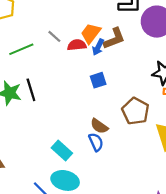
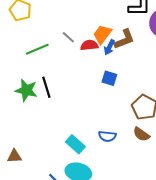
blue square: (98, 80) -> (109, 78), turned 35
brown semicircle: (99, 126) -> (141, 134), moved
blue semicircle: (96, 142) -> (107, 136), turned 120

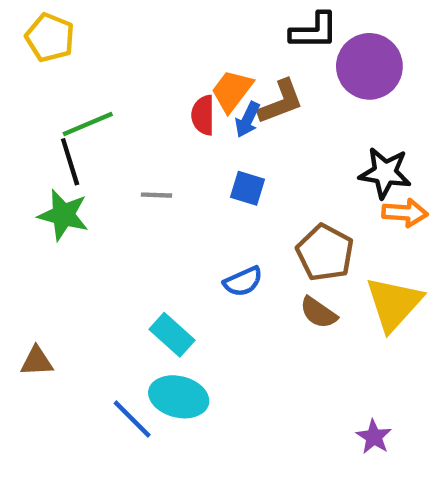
gray line: (68, 37) -> (157, 195), moved, turned -40
red semicircle: (89, 45) -> (203, 115), turned -84
black line: (46, 87) -> (70, 162), moved
blue semicircle: (107, 136) -> (243, 282), moved, turned -30

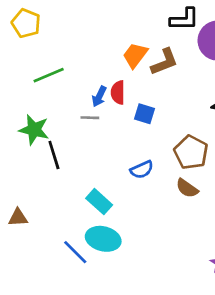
red semicircle: (203, 115) -> (118, 92), moved
blue arrow: (247, 120) -> (99, 96), moved
black line: (70, 162) -> (54, 155), moved

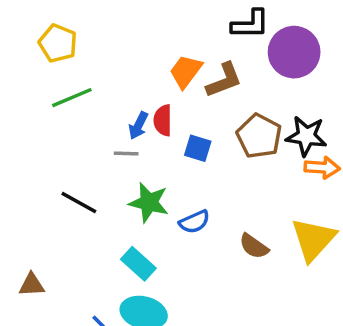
yellow pentagon: (26, 23) -> (58, 43), moved
green star: (34, 130) -> (149, 203), moved
brown pentagon: (191, 152) -> (259, 136), moved
black line: (54, 155) -> (79, 203), turned -44

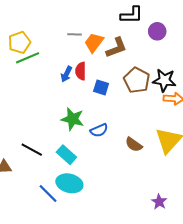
yellow pentagon: (58, 43) -> (19, 43), moved, turned 30
purple circle: (294, 52) -> (157, 31), size x0.6
gray line: (126, 154) -> (75, 34), moved
black line: (79, 203) -> (32, 150), moved

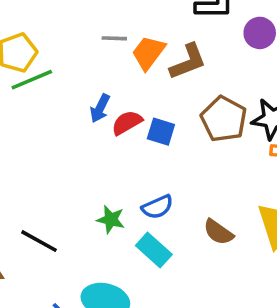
red semicircle: (81, 71) -> (127, 123), moved, turned 60
green star: (73, 119) -> (111, 220), moved, size x0.7
cyan rectangle: (66, 155) -> (154, 250), moved

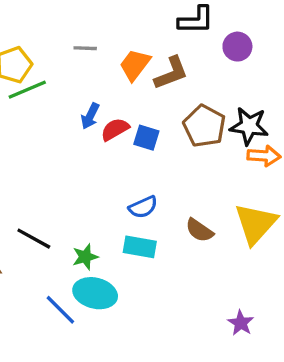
gray line: (114, 38) -> (85, 48), moved
green star: (111, 220) -> (85, 257), moved, turned -30
cyan rectangle: (154, 250) -> (140, 247), turned -32

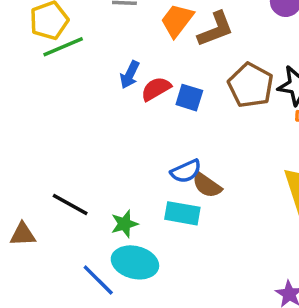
brown semicircle: (199, 230) -> (207, 185), moved

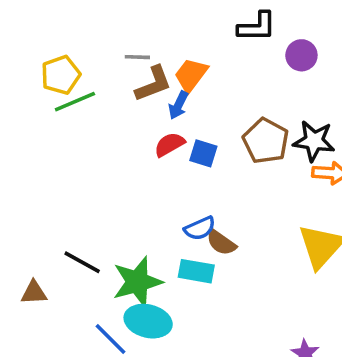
brown L-shape: (216, 29) -> (153, 84), moved
blue arrow: (130, 75) -> (178, 105), moved
green star: (124, 224) -> (137, 282), size x1.8

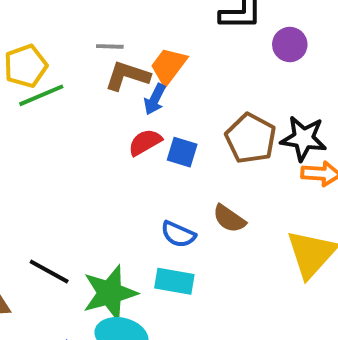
brown L-shape: (153, 84) -> (127, 76), turned -141
blue semicircle: (200, 228) -> (178, 234), turned 48
brown semicircle: (221, 243) -> (229, 219), moved

